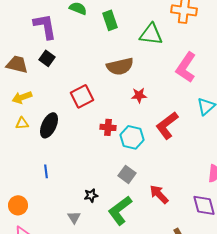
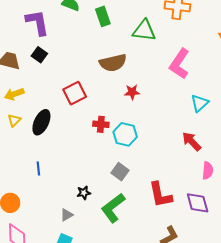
yellow triangle: (22, 123) -> (14, 120), turned -40
red L-shape: (167, 125) -> (160, 195), moved, turned -64
red arrow: (159, 194) -> (192, 141), moved
gray triangle: (74, 217) -> (67, 215), turned 32

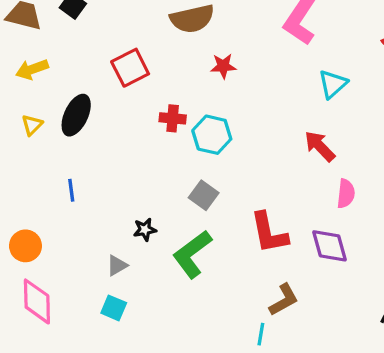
yellow triangle: (14, 120) -> (32, 125), moved

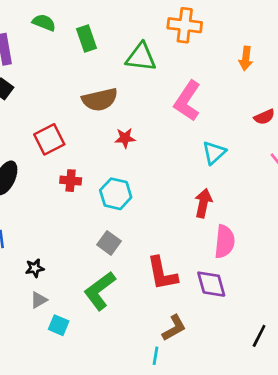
red cross: (173, 118) -> (71, 181), moved
red arrow: (320, 146) -> (203, 203), turned 56
pink semicircle: (346, 194) -> (225, 242), size x1.4
black star: (145, 230) -> (35, 268), moved
cyan square: (114, 308) -> (59, 325), moved

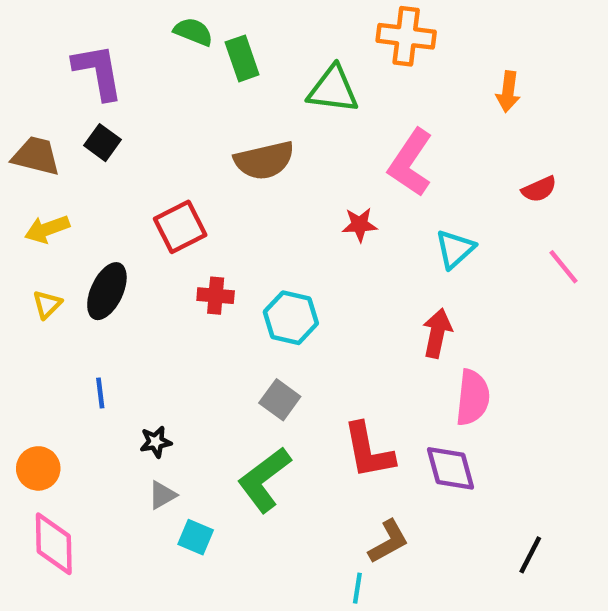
green semicircle: (44, 23) -> (193, 32), moved
red star: (125, 138) -> (360, 225), moved

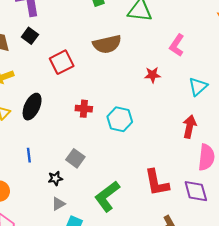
pink L-shape: (411, 163) -> (177, 45), size x0.7
red square: (180, 227) -> (62, 62), moved
gray square: (280, 400) -> (75, 158), moved

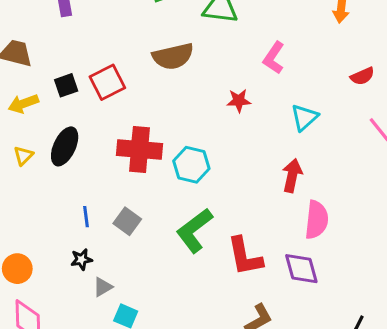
black square: (30, 36) -> (66, 85), moved, turned 35
red cross: (84, 109) -> (139, 149), size x1.8
blue line: (29, 155) -> (86, 217), moved
black star: (55, 178) -> (81, 259), moved
green L-shape: (107, 196) -> (194, 230), moved

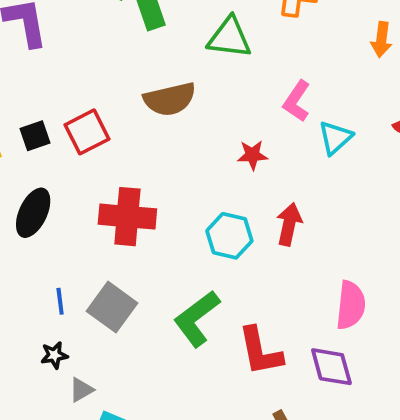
cyan triangle: (304, 117) -> (335, 138), moved
cyan hexagon: (191, 165) -> (229, 236), moved
red arrow: (292, 175) -> (289, 224), moved
gray square: (127, 221) -> (112, 307), size x1.4

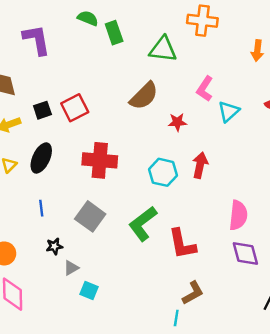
brown semicircle: (170, 99) -> (144, 96), moved, turned -32
blue line: (60, 301) -> (41, 208), moved
purple diamond: (331, 367) -> (245, 253), moved

